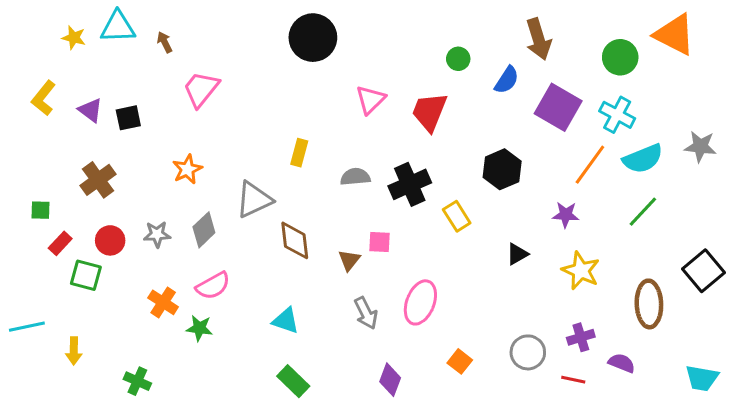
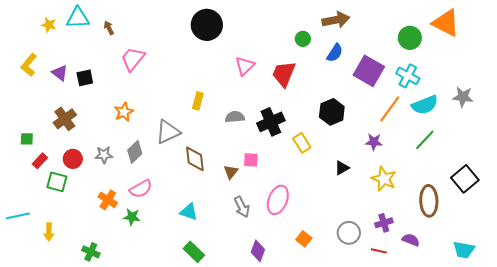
brown arrow: (538, 39) -> (336, 20), moved, turned -84

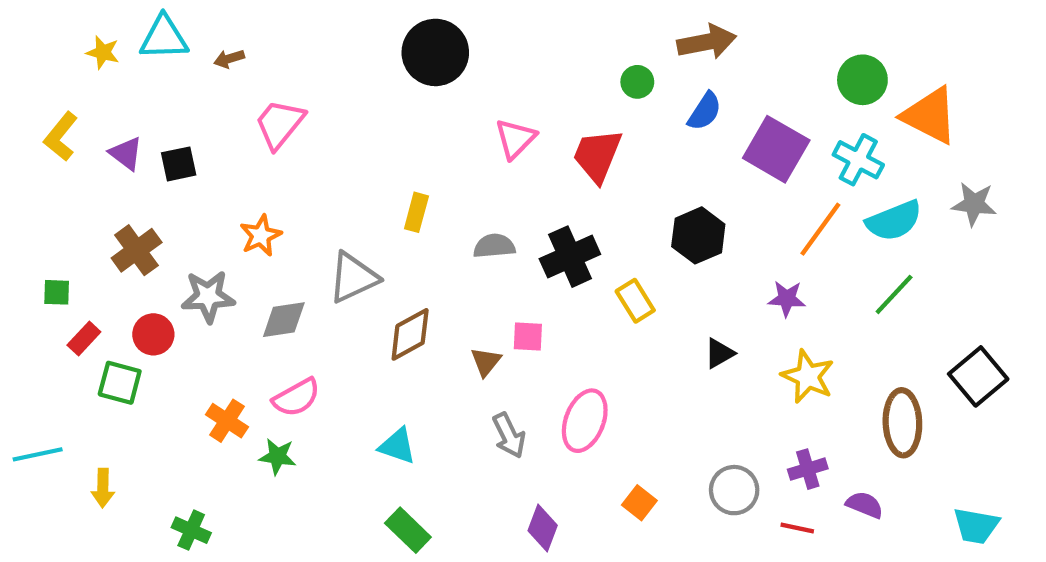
orange triangle: (446, 23) -> (930, 116), moved
brown arrow: (109, 28) -> (229, 59), turned -80
gray diamond: (135, 152) -> (284, 320), turned 35
gray star: (104, 155) -> (208, 297), moved, size x1.4
brown diamond: (195, 159) -> (410, 334), turned 68

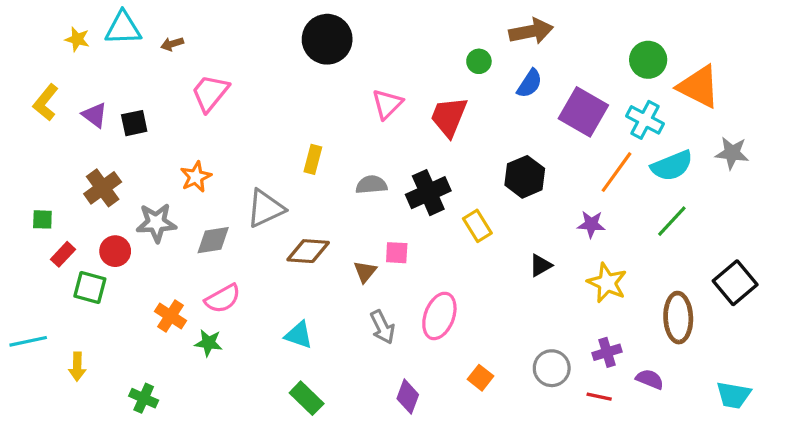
brown diamond: (410, 334) -> (308, 251), turned 33

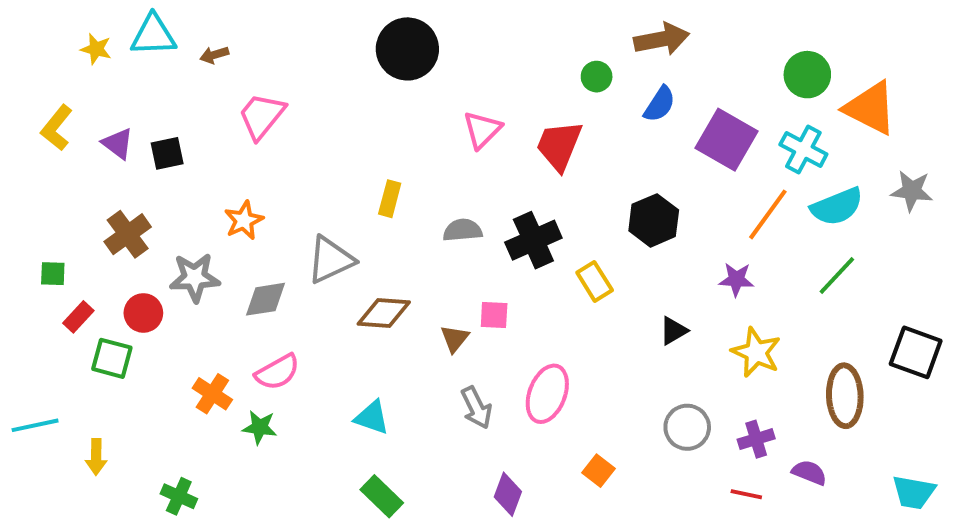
black square: (735, 283) -> (916, 352), turned -30
gray circle: (552, 368) -> (687, 427), moved

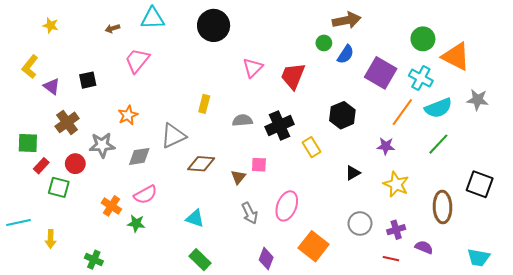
cyan triangle: (153, 35) -> (153, 18), moved
green circle: (597, 77) -> (324, 43), moved
purple triangle: (118, 144) -> (52, 86), moved
green square: (53, 274) -> (28, 143), size x1.5
orange square: (599, 471) -> (314, 246), size x1.8

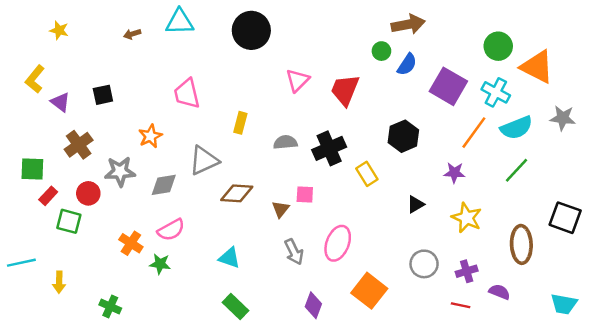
pink trapezoid: (137, 61) -> (187, 94), moved, turned -52

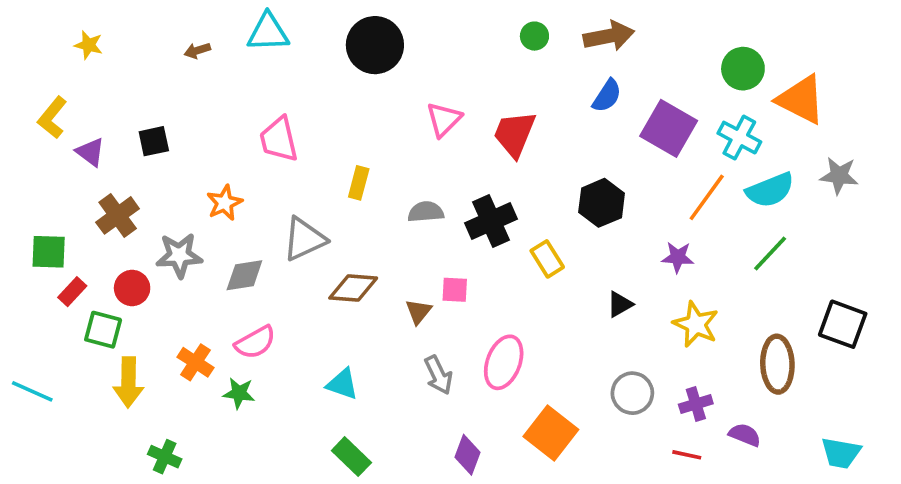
green circle: (381, 51) -> (534, 36), moved
cyan line: (21, 263) -> (32, 391), turned 36
yellow arrow: (59, 282) -> (128, 382), moved, size x1.5

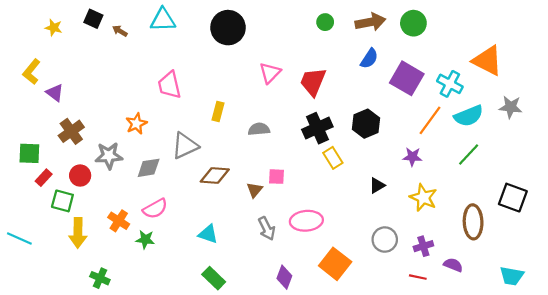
brown arrow: (197, 51) -> (120, 31), turned 48
green circle: (743, 69) -> (413, 23), moved
black square: (154, 141) -> (93, 19), moved, turned 36
black cross: (491, 221) -> (317, 128), moved
pink ellipse: (504, 362) -> (306, 221), turned 64

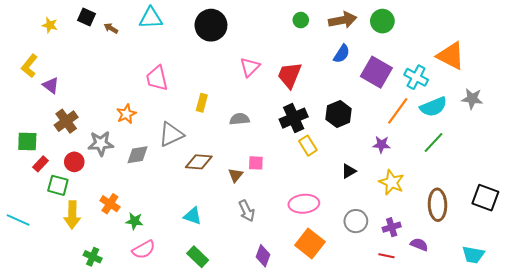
black square: (513, 198) -> (485, 198), moved
pink semicircle: (155, 209) -> (144, 250), moved
pink ellipse: (306, 221) -> (304, 204), moved

